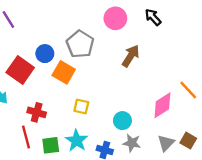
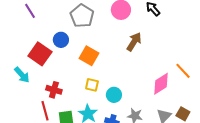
gray pentagon: (80, 44) -> (82, 16), moved
orange square: (64, 72) -> (89, 56), moved
cyan circle: (122, 121) -> (114, 95), moved

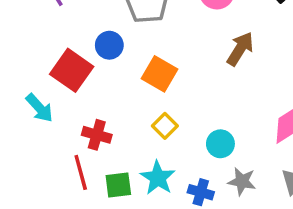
yellow square: (92, 85) -> (165, 126), turned 32
cyan circle: (114, 95) -> (220, 144), moved

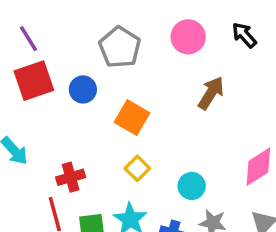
red square: (72, 70) -> (34, 81), moved, turned 36
red cross: (97, 135) -> (71, 177), turned -32

